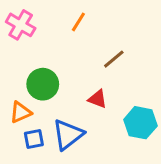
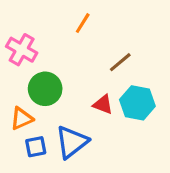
pink cross: (21, 25) -> (22, 50), moved
cyan hexagon: (140, 123) -> (137, 103), moved

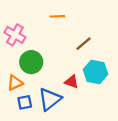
orange line: (83, 23) -> (57, 16), turned 56
red triangle: (103, 104) -> (72, 82), moved

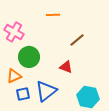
cyan hexagon: (95, 72) -> (88, 97), moved
red triangle: (72, 82) -> (66, 67), moved

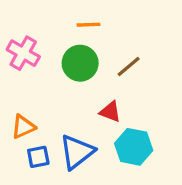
green circle: (29, 57) -> (80, 63), moved
cyan hexagon: (88, 97) -> (134, 147), moved

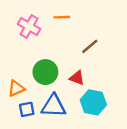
pink cross: (23, 53) -> (29, 27), moved
green circle: (80, 63) -> (45, 72), moved
blue triangle: (77, 152) -> (54, 106), turned 40

